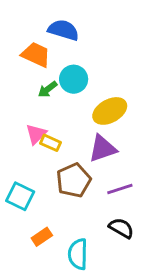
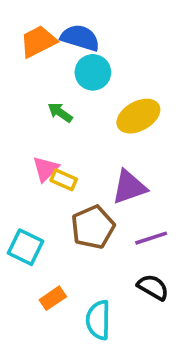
orange trapezoid: (36, 55) -> (38, 41), moved, turned -52
cyan circle: (74, 79) -> (93, 72), moved
green arrow: (48, 89) -> (60, 112), turned 72
yellow ellipse: (110, 111) -> (138, 116), moved

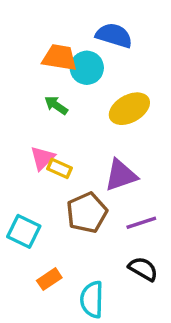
blue semicircle: (80, 38) -> (114, 35), moved
orange trapezoid: (38, 41) -> (60, 58), moved, turned 36

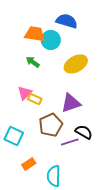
purple line: (141, 223) -> (70, 142), moved
black semicircle: (143, 269) -> (84, 132), moved

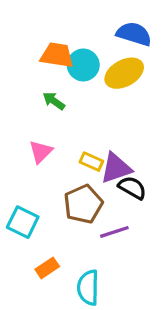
blue semicircle: (67, 21) -> (134, 34), moved
yellow ellipse: (76, 64) -> (124, 73), moved
yellow rectangle: (35, 99) -> (91, 162), moved
black semicircle: (84, 132) -> (132, 188), moved

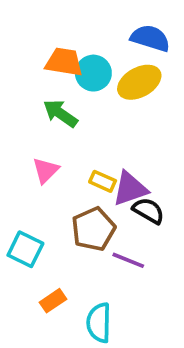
green arrow: (54, 101) -> (60, 113), size x1.4
purple line: (114, 232) -> (128, 260), turned 40

